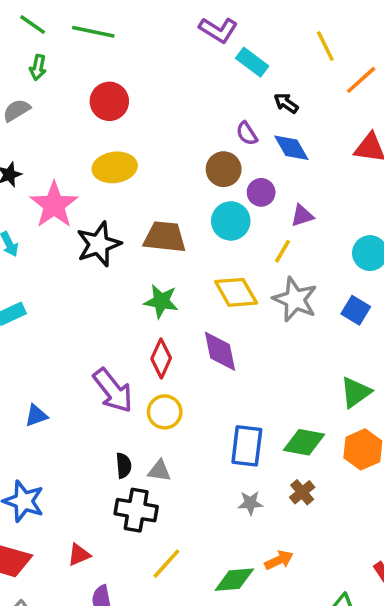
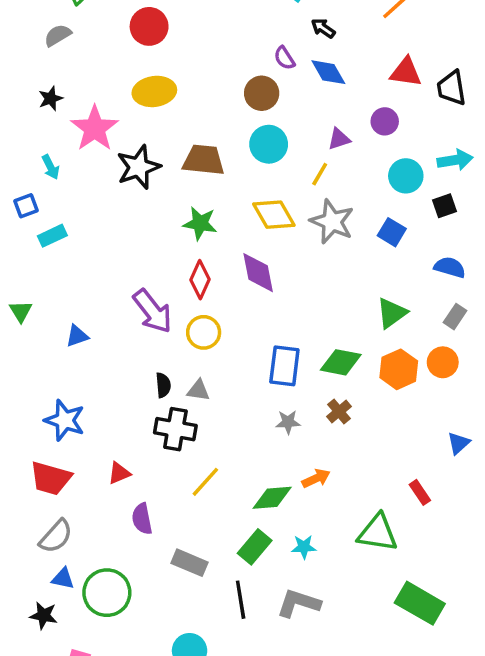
purple circle: (261, 192) -> (385, 121), moved

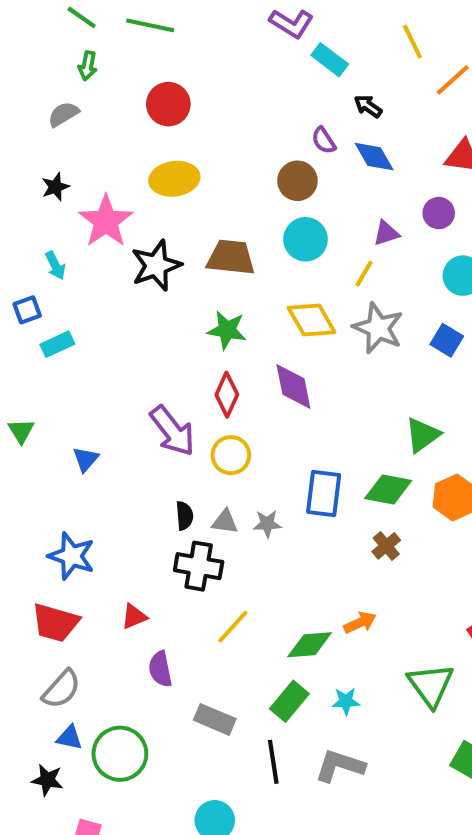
green triangle: (392, 313) -> (423, 435), moved
blue triangle: (77, 336) -> (86, 459), turned -30
gray star: (288, 422) -> (267, 524), moved
green triangle: (378, 533) -> (431, 685), turned 45

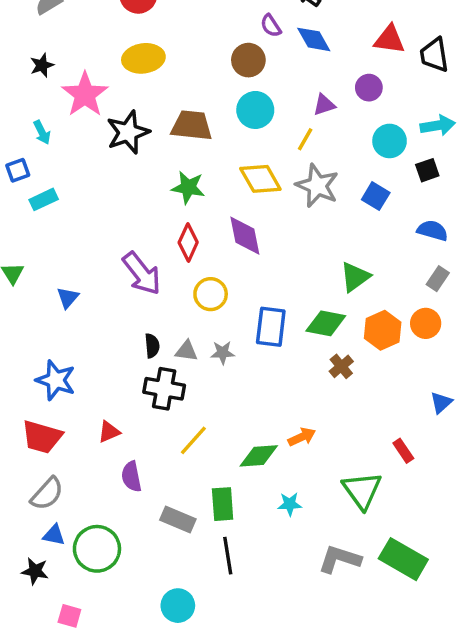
yellow circle: (231, 455) -> (211, 294), moved
brown cross: (386, 546) -> (341, 366), moved
green rectangle: (289, 701) -> (223, 504), moved, turned -44
gray L-shape: (340, 766) -> (340, 559), moved

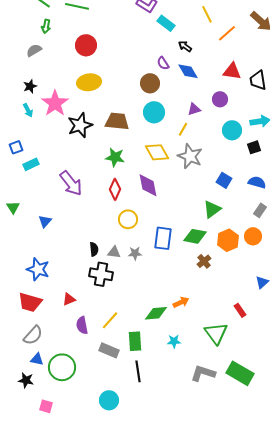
cyan arrow: (42, 132) -> (28, 110), moved
blue square: (376, 196) -> (224, 180), moved
purple arrow: (142, 273) -> (71, 183), moved
yellow line: (193, 440) -> (110, 320), moved

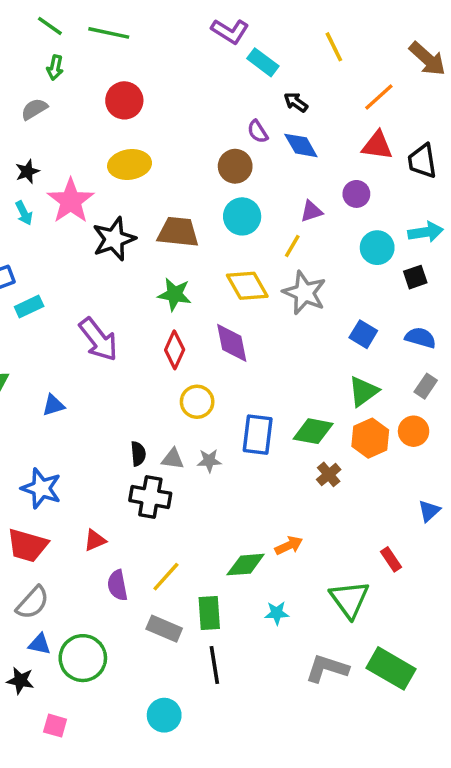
orange line: (227, 33) -> (379, 97), moved
green triangle: (212, 209) -> (363, 391), moved
blue triangle: (45, 221) -> (53, 405), turned 32

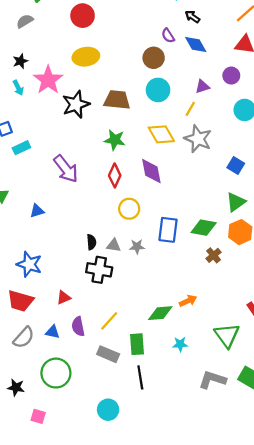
blue triangle: (39, 644) -> (53, 332), moved

